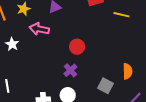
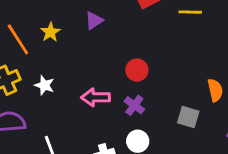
pink arrow: (39, 29) -> (95, 97), moved

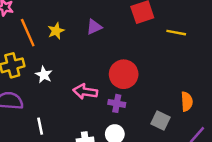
red circle: (137, 70) -> (124, 74), size x1.5
purple cross: (134, 105) -> (117, 103), turned -35

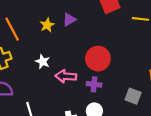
yellow star: (56, 31) -> (47, 25), moved
white star: (44, 75) -> (43, 62), moved

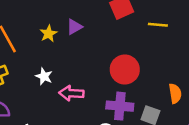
red circle: (98, 59) -> (125, 70), moved
purple cross: (94, 84) -> (120, 106), moved, size x1.5

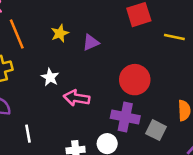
purple triangle: (74, 27) -> (91, 42), moved

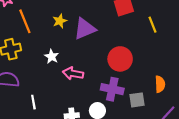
yellow line: (174, 37) -> (152, 25), turned 56
purple triangle: (91, 42) -> (85, 29), size x1.6
gray square: (156, 130) -> (137, 100), turned -35

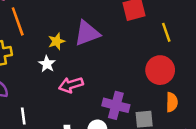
yellow star: (60, 21) -> (57, 41), moved
red circle: (120, 59) -> (160, 70), moved
pink arrow: (73, 73) -> (71, 85), turned -30

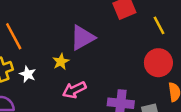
yellow star: (57, 41) -> (61, 62), moved
white star: (47, 64) -> (28, 74), moved

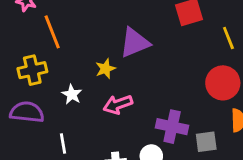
white star: (28, 74) -> (72, 94), moved

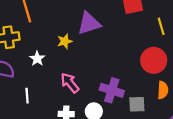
pink arrow: (118, 104) -> (70, 83), moved, turned 65

